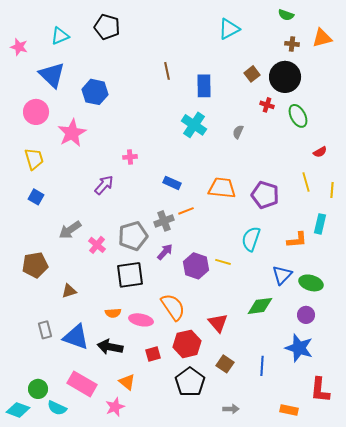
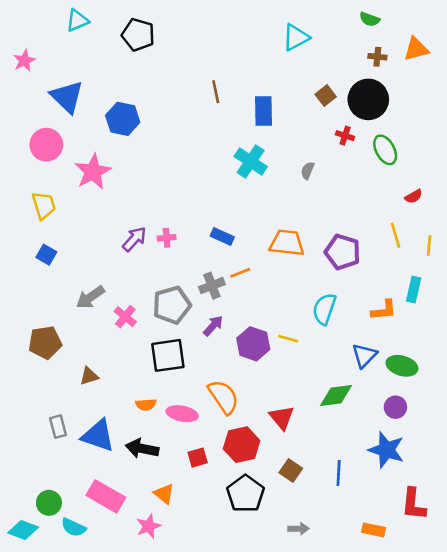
cyan triangle: (60, 36) -> (77, 21), moved
pink star: (19, 47) -> (24, 61), turned 30
pink cross: (130, 157) -> (167, 238), moved

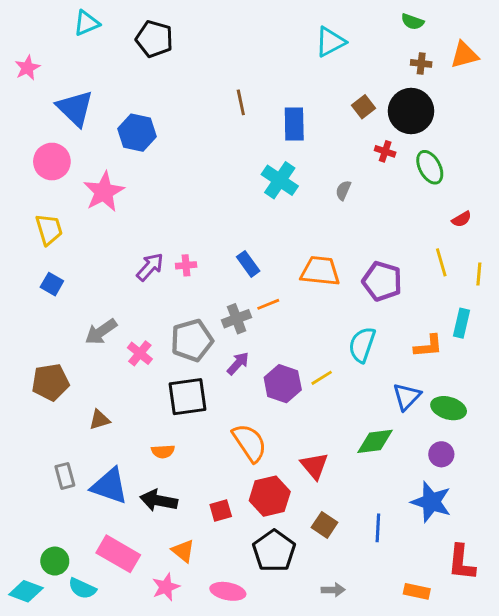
blue rectangle: (222, 236) -> (248, 264), turned 30
yellow line: (288, 339) -> (322, 378), turned -48
pink ellipse: (182, 414) -> (228, 591), moved

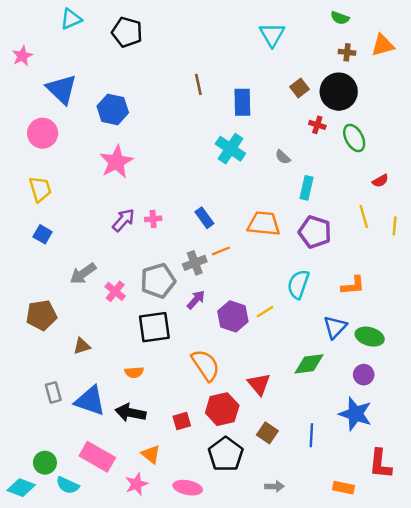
cyan triangle: (330, 42) -> (272, 34), turned -32
gray semicircle: (343, 190) -> (283, 157), turned -70
pink star: (104, 192) -> (116, 162), moved
cyan rectangle: (462, 323) -> (307, 188), moved

